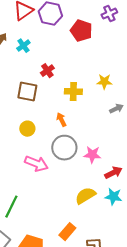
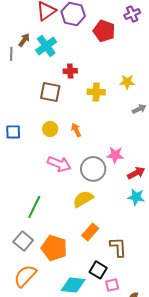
cyan cross: (23, 46) -> (46, 46), size x1.5
red cross: (47, 71) -> (70, 71), turned 32
orange arrow: (61, 120) -> (76, 130), moved
gray circle: (64, 148) -> (93, 169), moved
yellow semicircle: (85, 196) -> (83, 199), moved

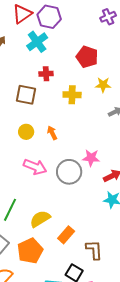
red pentagon: (104, 31) -> (87, 57), moved
cyan cross: (46, 46) -> (37, 42), moved
yellow semicircle: (83, 199) -> (40, 219), moved
orange pentagon: (54, 248) -> (30, 251), turned 30

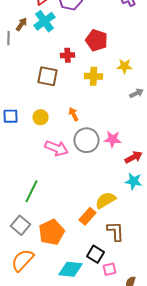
cyan cross: (37, 42) -> (44, 21), moved
red pentagon: (87, 57) -> (96, 40), moved
yellow circle: (26, 132) -> (40, 117), moved
gray circle: (69, 172) -> (86, 140), moved
yellow semicircle: (40, 219) -> (106, 200), moved

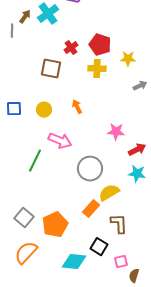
red pentagon: (96, 40) -> (100, 45), moved
red cross: (68, 55) -> (71, 48), turned -32
gray circle: (86, 140) -> (90, 169), moved
green line: (32, 191) -> (35, 161), moved
pink square: (110, 269) -> (121, 262), moved

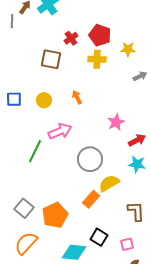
pink star: (116, 132) -> (116, 122), turned -30
pink arrow: (60, 141) -> (60, 131), turned -45
brown L-shape: (119, 224) -> (136, 211), moved
pink square: (121, 262) -> (127, 244), moved

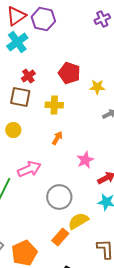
red cross: (71, 38) -> (28, 76), moved
yellow cross: (97, 59) -> (54, 105), moved
orange arrow: (77, 97) -> (57, 138), moved, turned 56
yellow circle: (44, 100) -> (13, 130), moved

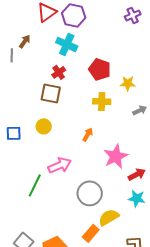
cyan cross: (17, 42) -> (67, 44), moved, turned -30
yellow cross: (54, 105) -> (102, 101), moved
pink star: (85, 160) -> (116, 156), size x1.4

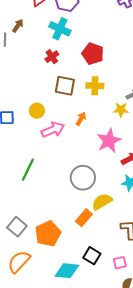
yellow star: (128, 83) -> (121, 110), moved
brown square: (51, 93) -> (65, 86), moved
pink arrow: (60, 165) -> (53, 130), moved

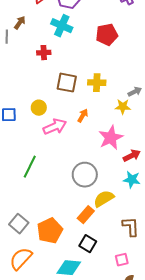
red pentagon: (93, 54) -> (107, 35), moved, turned -30
red cross: (52, 57) -> (44, 53), moved, turned 32
black square: (92, 256) -> (88, 244), moved

